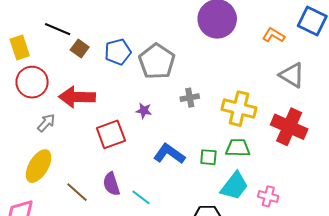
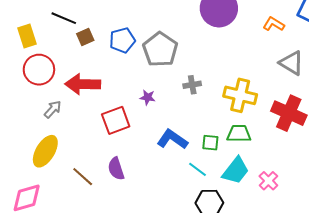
brown square: (80, 48) -> (85, 37), turned 30
pink cross: (268, 196) -> (268, 181), turned 30
cyan line: (141, 197) -> (197, 169), moved

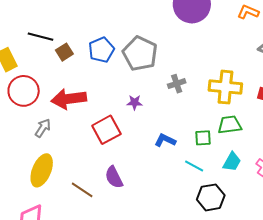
blue L-shape: (172, 139) -> (165, 140), size x0.7
cyan trapezoid: (236, 171) -> (232, 162), size x0.7

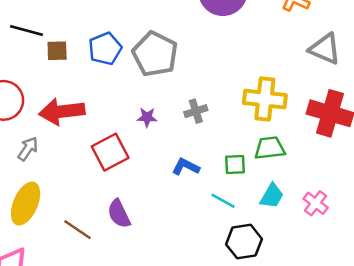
brown square: (64, 52) -> (57, 51), turned 30
gray cross: (177, 84) -> (196, 111), moved

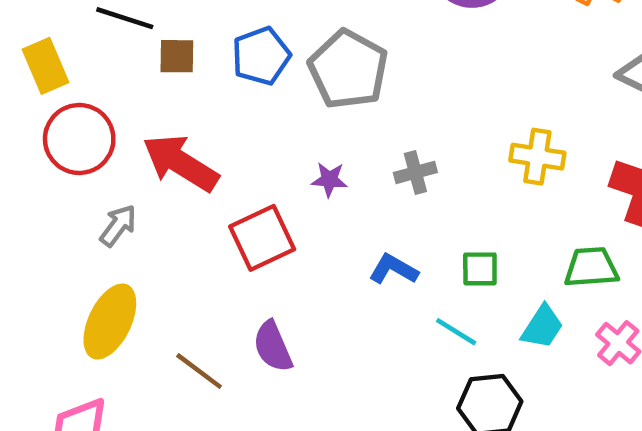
yellow cross: (265, 99) -> (537, 157), size x0.7
red arrow: (62, 111) -> (181, 163), turned 36
green trapezoid: (270, 148) -> (591, 267), moved

